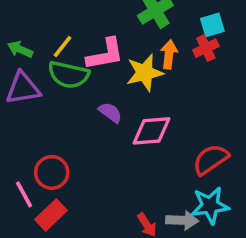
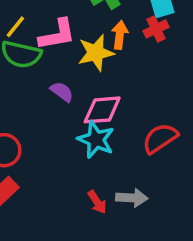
cyan star: (210, 205) -> (96, 140), moved, turned 30

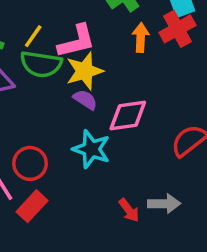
red cross: (156, 29) -> (177, 29), size x1.4
yellow star: (96, 53) -> (85, 71), moved
cyan star: (96, 140) -> (91, 149), moved

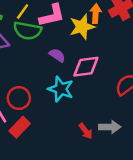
yellow star: (85, 71) -> (82, 27), moved

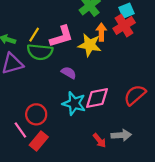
yellow star: (82, 27) -> (90, 45), turned 30
pink diamond: (86, 67) -> (97, 98), moved

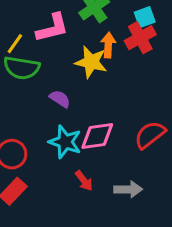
pink L-shape: (61, 37) -> (52, 28), moved
red arrow: (99, 140) -> (84, 181), moved

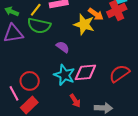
orange arrow: (108, 45) -> (96, 14), turned 119

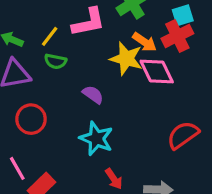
green semicircle: (39, 26) -> (55, 61), size x0.6
pink diamond: (85, 72) -> (157, 72), moved, turned 70
red circle: (30, 81) -> (31, 119), moved

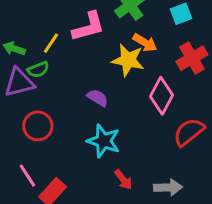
red cross: (177, 36) -> (192, 58), moved
green semicircle: (55, 61) -> (38, 70), moved, turned -30
pink diamond: (157, 72) -> (161, 96), moved, turned 57

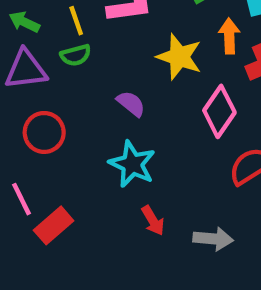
yellow line: (51, 43) -> (76, 21), turned -60
orange arrow: (145, 43) -> (229, 36), moved, turned -130
green semicircle: (38, 70) -> (76, 55), moved

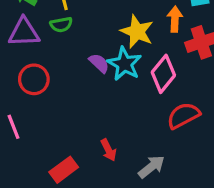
cyan star: (132, 164) -> (124, 64), moved
red rectangle: (54, 225) -> (64, 170), moved
gray arrow: (213, 239) -> (152, 167), turned -48

